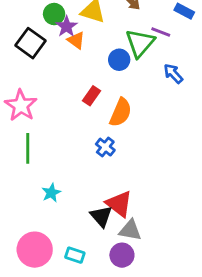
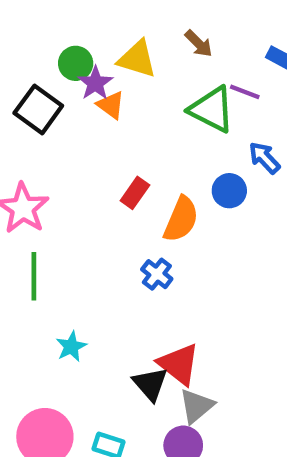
green triangle: (140, 43) -> (212, 109), turned -44
blue circle: (119, 60) -> (229, 191), moved
gray triangle: (130, 230) -> (196, 406), turned -50

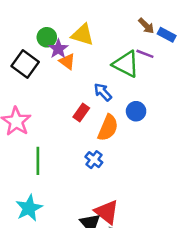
brown arrow: (199, 44) -> (146, 26), moved
blue arrow: (264, 158) -> (103, 92), moved
green line: (34, 276) -> (38, 161), moved
cyan star: (71, 347) -> (29, 208), moved, size x1.5

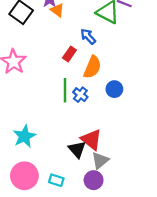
blue circle: (136, 111) -> (114, 89), moved
green line: (38, 161) -> (65, 90), moved

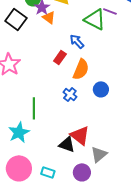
green line: (65, 90) -> (34, 108), moved
black triangle: (77, 149) -> (67, 144), turned -30
gray triangle: (100, 160) -> (99, 154), moved

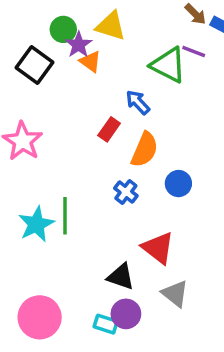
cyan star: (19, 132) -> (36, 224), moved
red triangle: (80, 135) -> (158, 248), moved
gray triangle: (99, 154) -> (175, 294), turned -42
cyan rectangle: (48, 172) -> (106, 324), moved
purple circle: (82, 172) -> (126, 314), moved

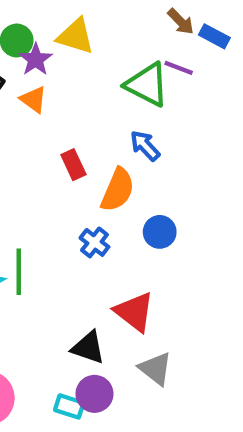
orange triangle: (90, 62) -> (33, 99), moved
blue arrow: (138, 102) -> (145, 146), moved
red rectangle: (109, 129) -> (73, 165), turned -60

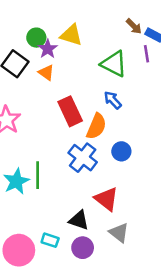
purple line: (179, 68) -> (146, 54), moved, turned 60
red rectangle: (73, 165) -> (70, 111), size x1.6
blue cross: (94, 242) -> (83, 158), size x1.6
cyan rectangle: (69, 406) -> (50, 240), moved

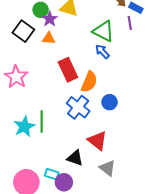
orange triangle: (46, 73) -> (49, 38), turned -32
blue arrow: (113, 100) -> (102, 51), moved
purple circle: (83, 248) -> (64, 182), moved

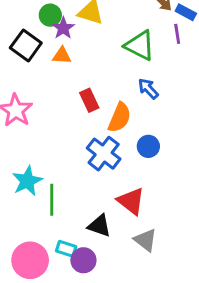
blue arrow: (102, 51) -> (148, 89), moved
red rectangle: (68, 70) -> (89, 100), size x0.7
green line: (42, 121) -> (52, 200), moved

